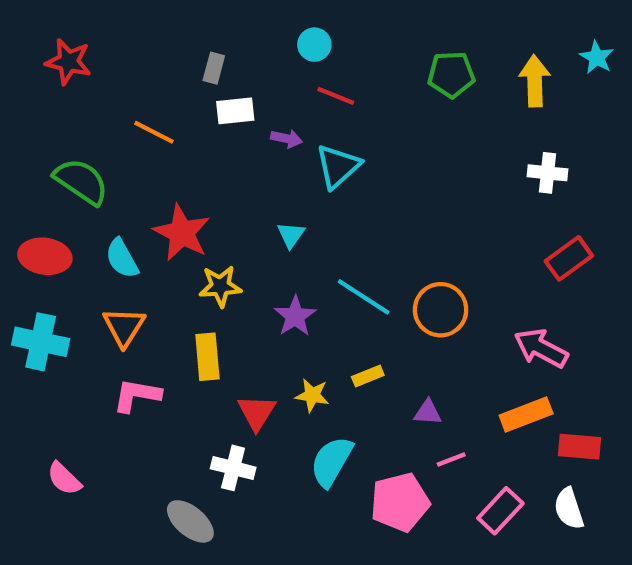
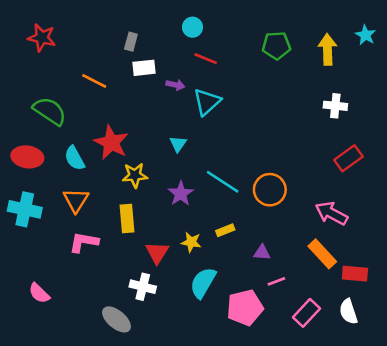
orange rectangle: (526, 415) -> (322, 254), turned 68

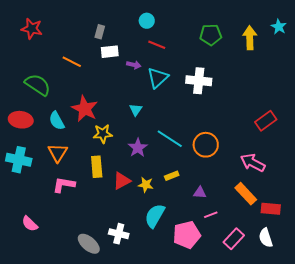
white cross: (335, 106) -> (199, 81), moved, size x1.4
red triangle: (157, 253) -> (122, 181), moved, turned 30
white cross: (143, 287) -> (119, 234), moved

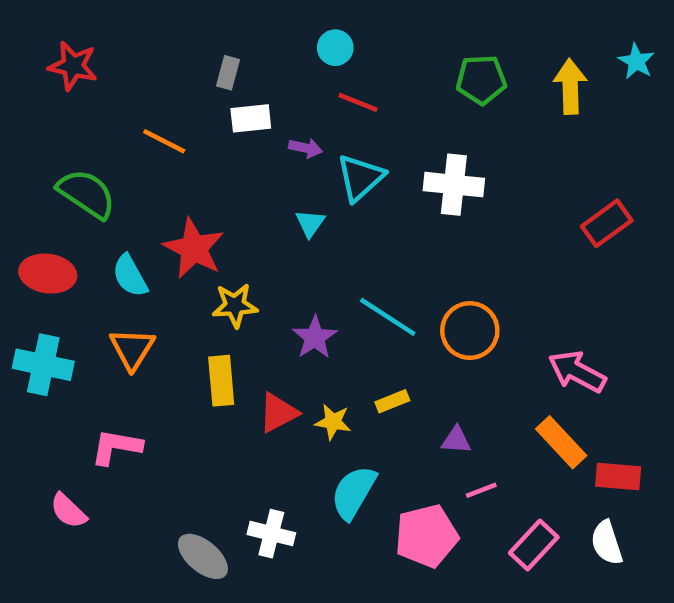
cyan triangle: (136, 110) -> (310, 223), moved
red rectangle: (266, 121) -> (607, 223), moved
pink L-shape: (64, 185) -> (116, 447), moved

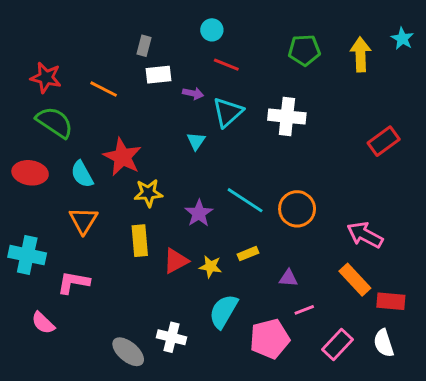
red star: (73, 66) -> (46, 78), moved
cyan cross: (43, 365) -> (27, 255), moved

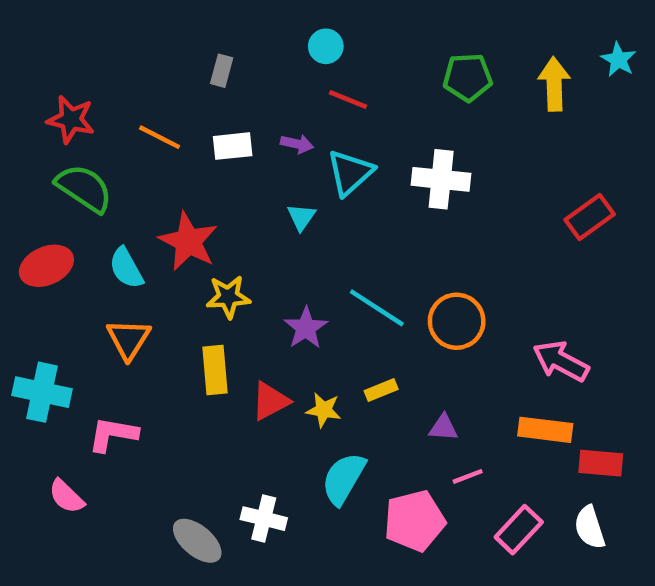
white rectangle: (158, 75) -> (233, 146), moved
red ellipse: (30, 173) -> (46, 266), turned -32
orange rectangle: (355, 280) -> (545, 430), turned -40

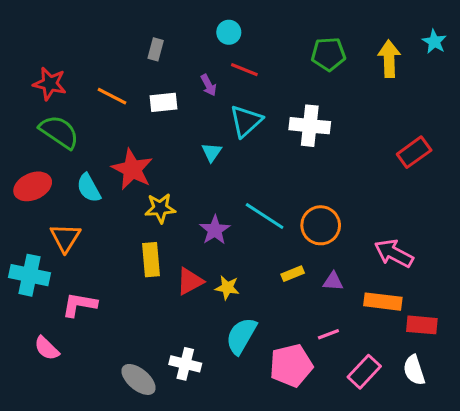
purple arrow: (297, 144) -> (209, 85), moved, turned 50
orange triangle: (128, 339) -> (65, 238), moved
yellow rectangle: (381, 390) -> (293, 274), moved
purple triangle: (443, 428) -> (333, 281), moved

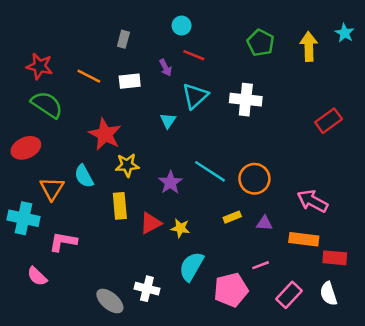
green pentagon: (328, 54) -> (261, 43), turned 30
cyan semicircle: (89, 188) -> (84, 176), moved

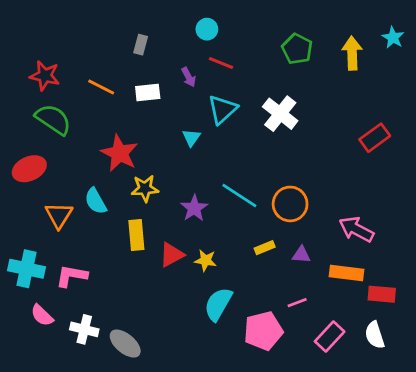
white cross: (246, 100) -> (280, 114), turned 32
cyan cross: (23, 218) -> (26, 269), moved
white cross: (147, 289) -> (84, 329), moved

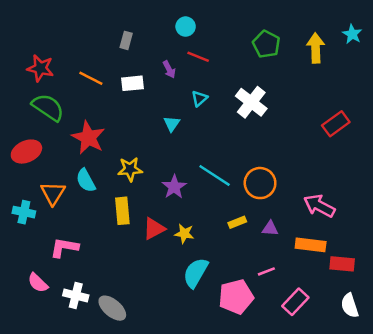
cyan triangle: (222, 109) -> (199, 98), size x0.6
red star: (120, 153) -> (88, 138), moved
cyan cross: (26, 269) -> (24, 212), moved, size x0.7
white semicircle: (375, 335) -> (350, 306), moved

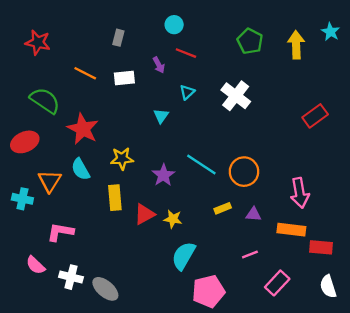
red star: (40, 68) -> (38, 42), moved
pink arrow: (319, 206) -> (300, 193), turned -128
pink pentagon: (236, 297) -> (208, 291), moved

